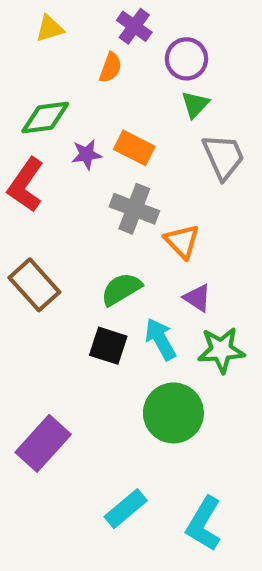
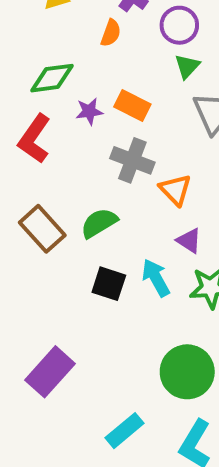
green semicircle: (121, 289) -> (99, 223), moved
green circle: (173, 413) -> (187, 372), moved

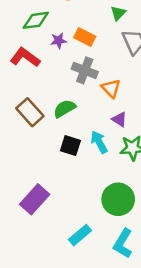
red L-shape: (34, 139) -> (25, 57), turned 92

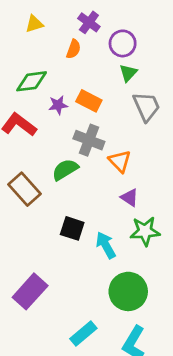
green semicircle: (64, 109) -> (65, 170), moved
cyan arrow: (99, 142) -> (106, 245), moved

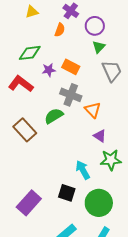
black square: (72, 228) -> (67, 193), moved

